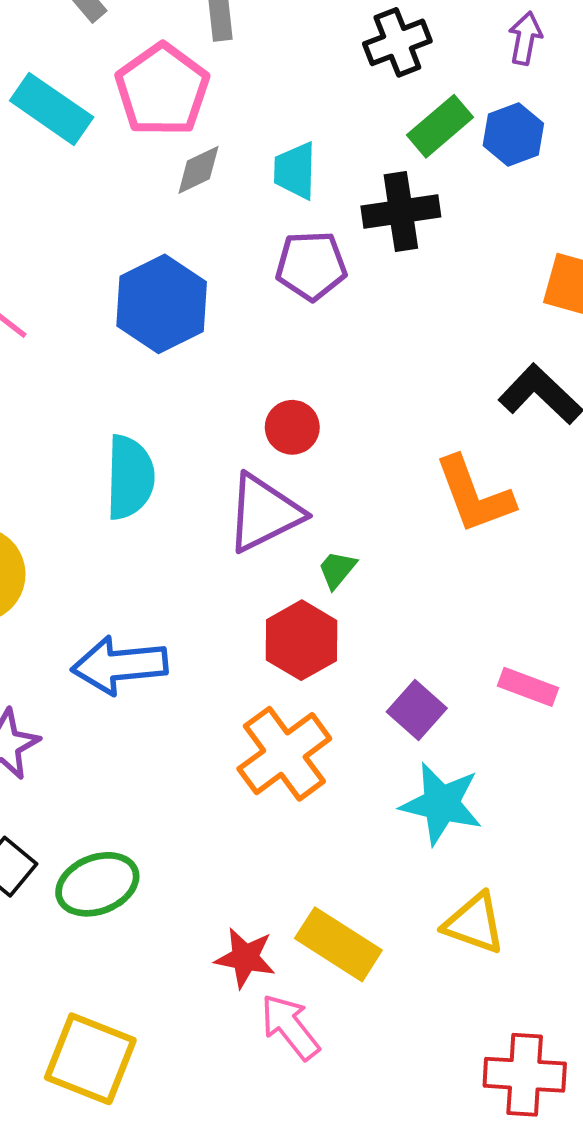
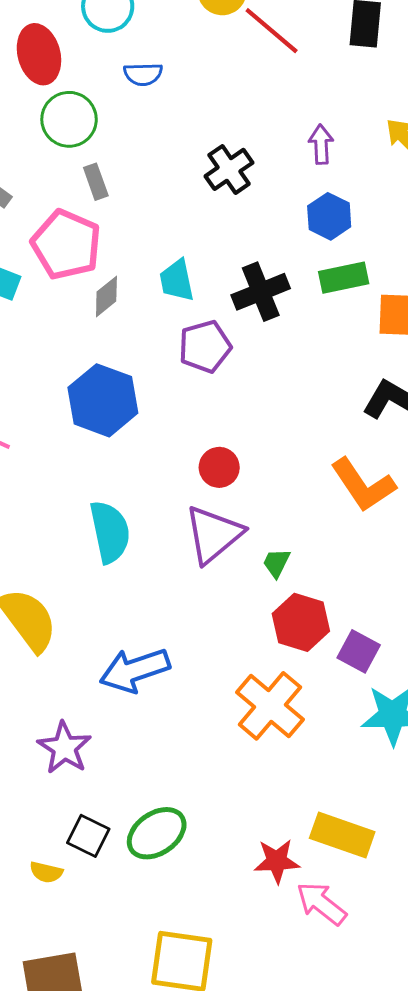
green rectangle: (440, 126) -> (344, 278), moved, turned 42
red hexagon: (301, 640) -> (301, 622), moved

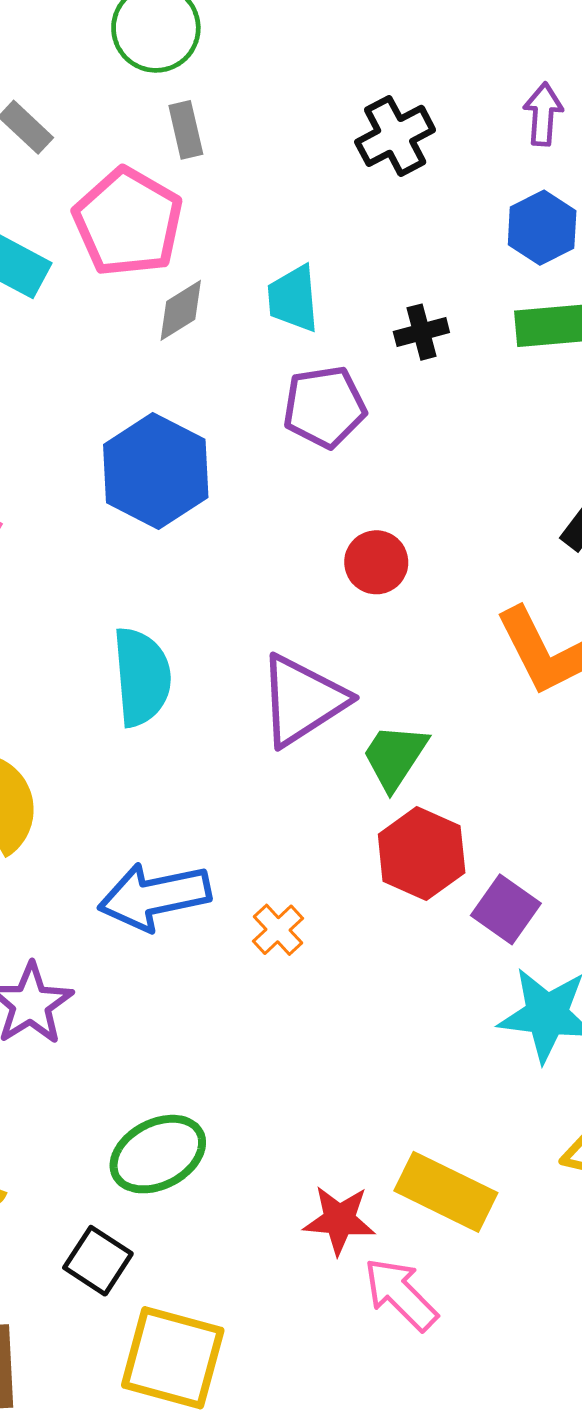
black cross: (261, 292) -> (421, 332), size x0.6
red circle: (219, 467) -> (376, 562), moved
green trapezoid: (276, 563) -> (395, 756), size x1.5
orange cross: (270, 706) -> (278, 930), moved, size x0.5
black square: (88, 836) -> (98, 1261), moved

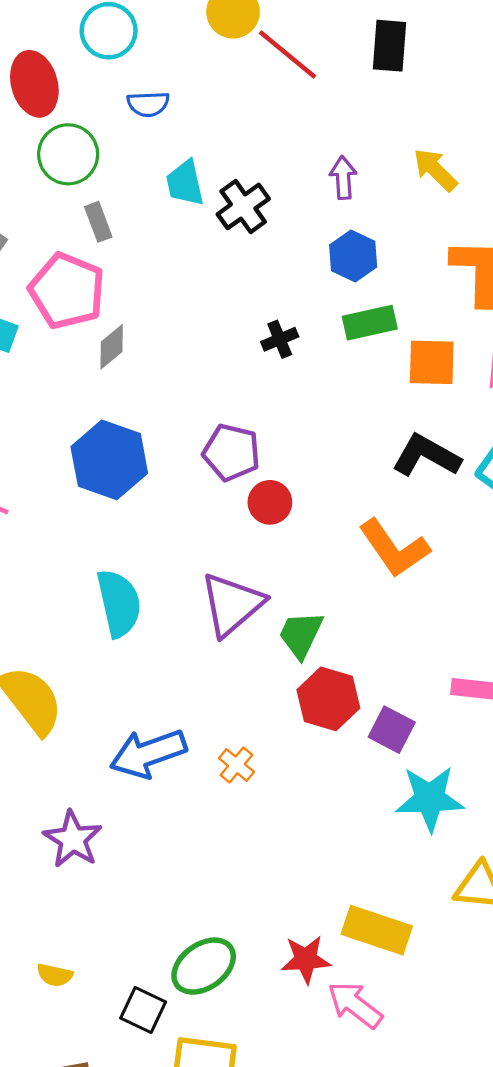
cyan trapezoid: (293, 299) -> (185, 183), moved
purple pentagon: (324, 407) -> (232, 452), moved, turned 30
green ellipse: (158, 1154) -> (204, 966), moved

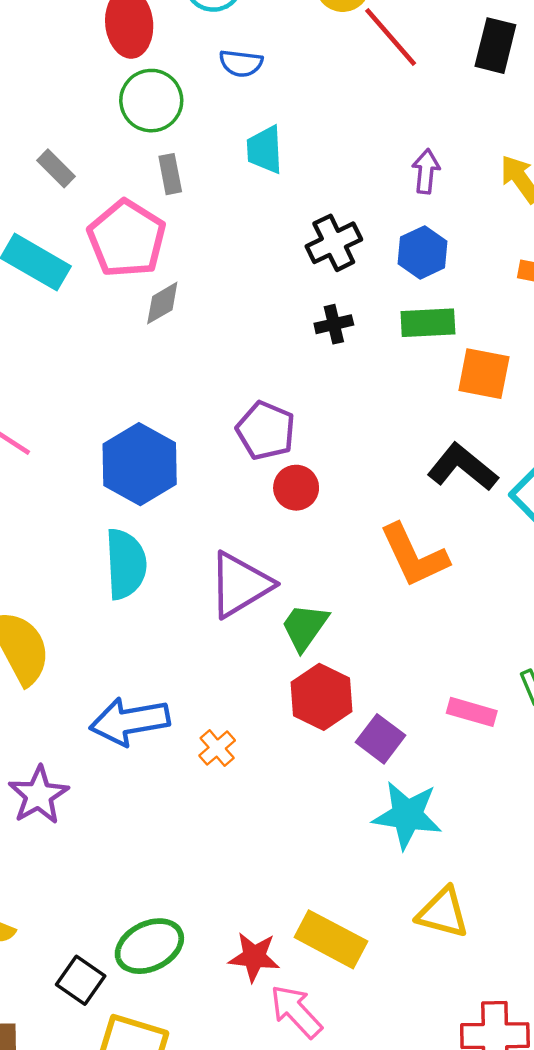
black cross: (243, 206) -> (334, 243), moved
blue hexagon: (109, 460) -> (140, 464), moved

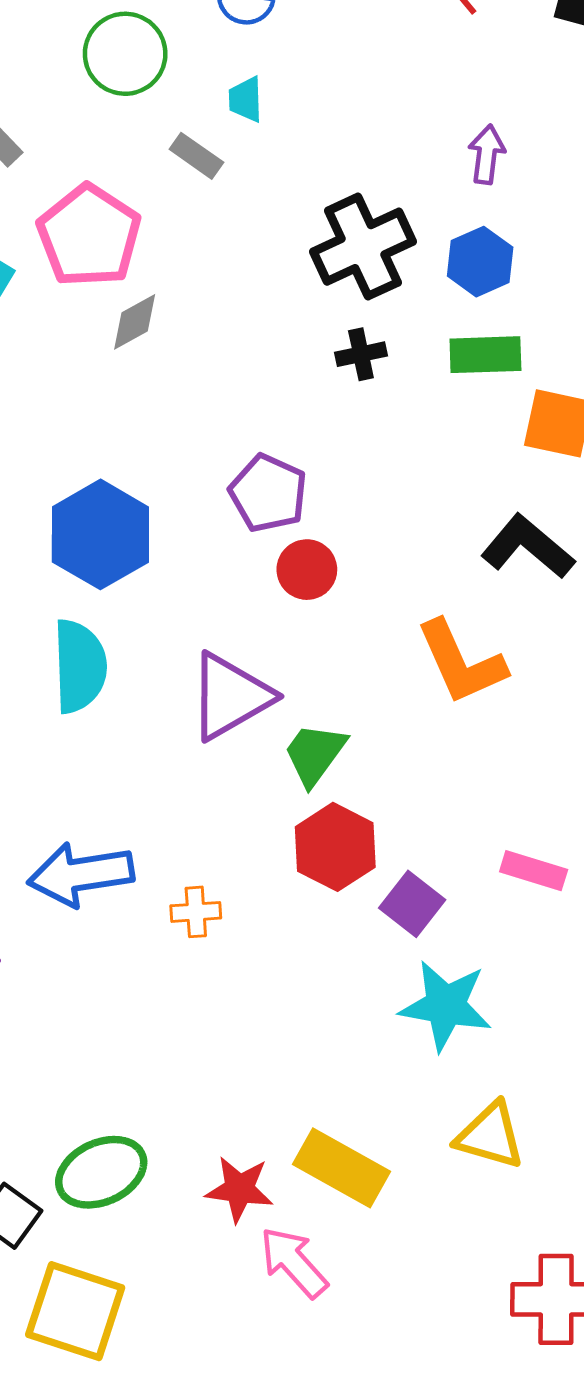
cyan trapezoid: (265, 150) -> (246, 99), moved, size x0.7
gray rectangle: (170, 174) -> (196, 156), moved, turned -45
black cross: (334, 243) -> (363, 247), size x1.4
orange cross: (217, 748) -> (196, 912), turned 36

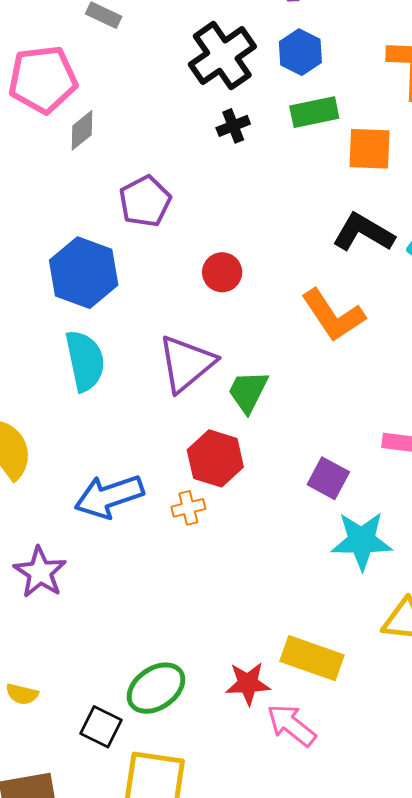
pink pentagon: (89, 236) -> (43, 79), turned -30
purple pentagon: (268, 493) -> (145, 201), moved, turned 30
red hexagon: (335, 847) -> (215, 458), moved

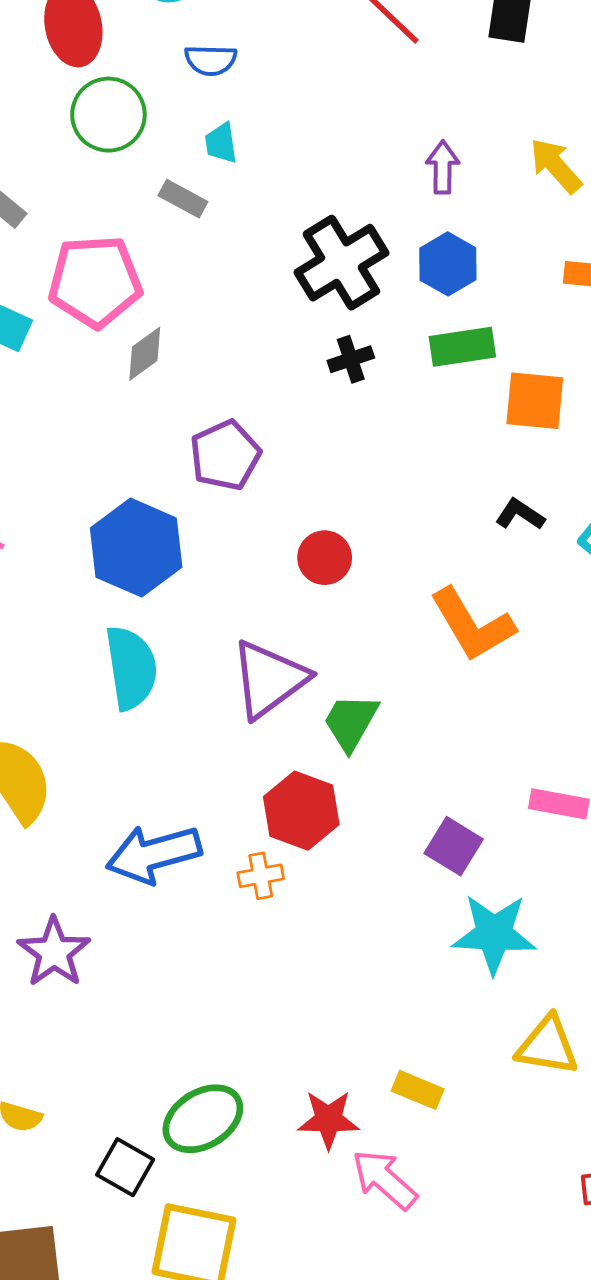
black L-shape: (363, 233) -> (520, 514), size x0.6
yellow rectangle: (312, 658) -> (418, 1090), size x0.6

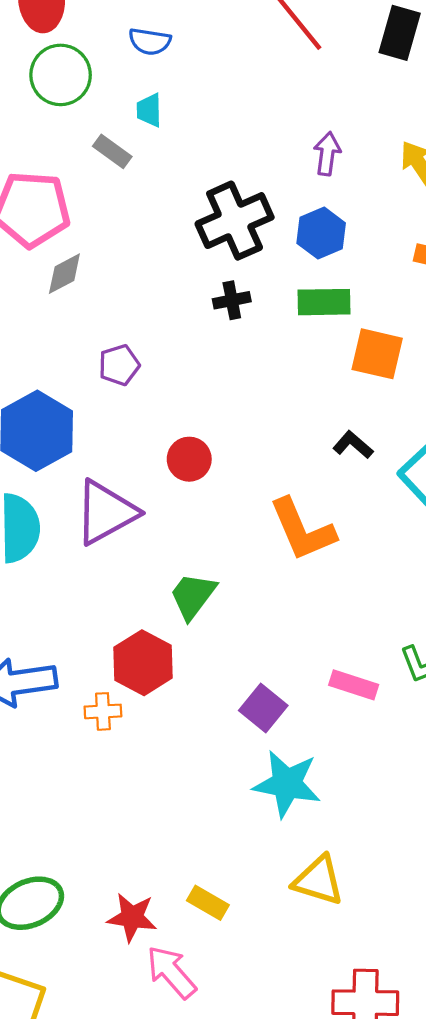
purple pentagon: (225, 455) -> (119, 365), size x0.7
purple triangle: (269, 679) -> (106, 512), moved

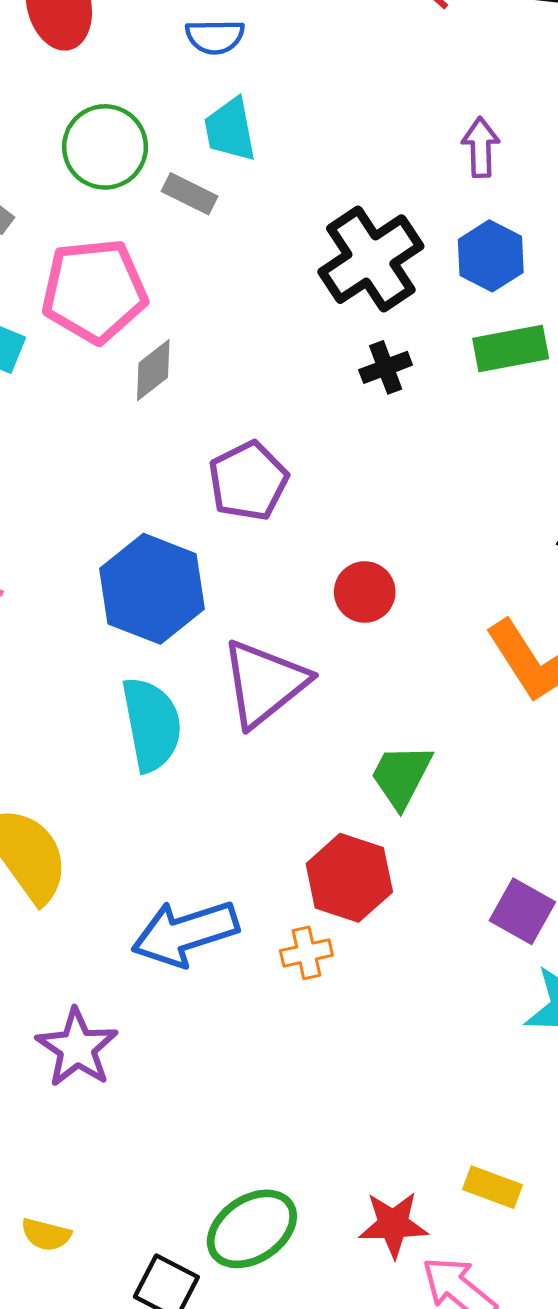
green circle: (61, 75) -> (105, 147), moved
cyan trapezoid: (149, 110) -> (230, 130), size x1.4
purple pentagon: (119, 365) -> (248, 481), size x1.4

